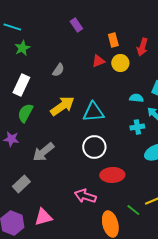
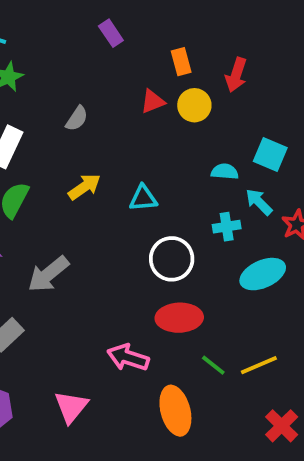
yellow arrow: (62, 106) -> (84, 187), size x0.7
cyan triangle: (93, 112) -> (143, 198), size x0.7
white circle: (94, 147) -> (172, 259), moved
green line: (133, 210) -> (213, 365), moved
pink triangle: (43, 217) -> (71, 407), moved, turned -36

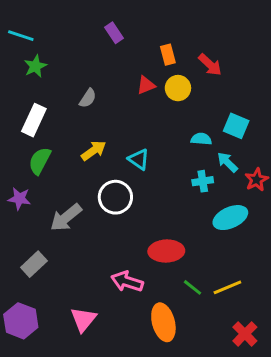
red arrow: (236, 75) -> (210, 65), turned -65
cyan triangle: (143, 198) -> (139, 159), turned 40
white circle: (172, 259) -> (115, 197), moved

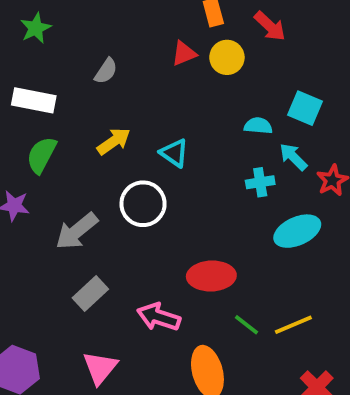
white rectangle: (34, 120) -> (34, 100), turned 76
gray rectangle: (34, 264) -> (90, 294), moved

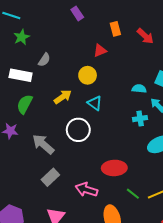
yellow circle: (227, 57) -> (88, 75), moved
gray semicircle: (106, 71) -> (44, 60), moved
gray arrow: (77, 231) -> (43, 144), turned 80

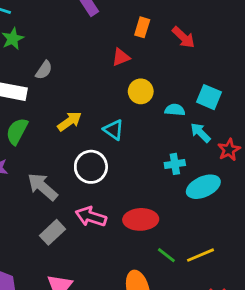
orange rectangle: (115, 29) -> (142, 27), turned 32
yellow circle: (88, 75) -> (141, 91), moved
cyan cross: (140, 119) -> (175, 164), moved
pink arrow: (86, 190) -> (91, 217), moved

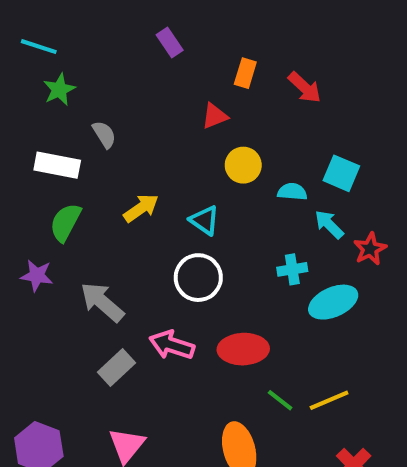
gray semicircle: (44, 70) -> (104, 134), turned -66
white circle: (91, 167) -> (198, 278), moved

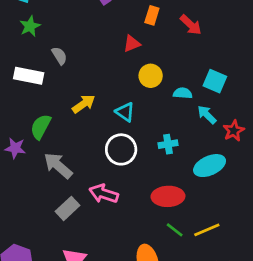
green semicircle: (65, 222) -> (41, 127), moved
cyan cross: (292, 269) -> (168, 144), moved
red ellipse: (243, 349) -> (168, 196), moved

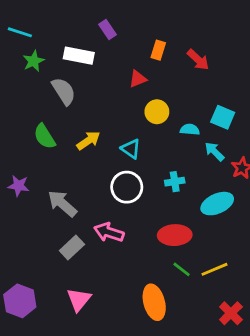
gray semicircle: (59, 56) -> (64, 91), size x1.5
white rectangle: (29, 76) -> (79, 56), moved
green semicircle: (41, 127) -> (45, 136), moved, turned -60

